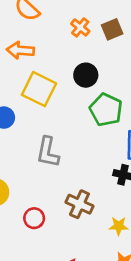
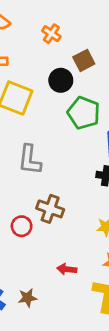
brown square: (112, 29) -> (84, 60), moved
brown cross: (79, 204) -> (50, 209), moved

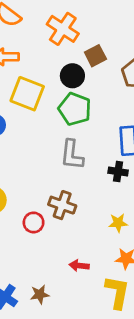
orange cross: (51, 34) -> (63, 29), size x1.6
green pentagon: (84, 113) -> (75, 109), moved
gray L-shape: (30, 160) -> (72, 155), moved

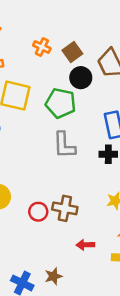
orange cross: (63, 29) -> (42, 47), moved, size x0.6
black circle: (72, 76) -> (81, 78), moved
brown cross: (62, 205) -> (65, 208), moved

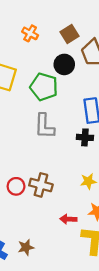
brown square: (72, 52) -> (69, 34), moved
red arrow: (85, 245) -> (68, 219), moved

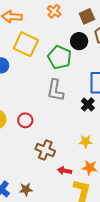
black cross: (85, 137) -> (88, 104), turned 32
brown cross: (41, 185) -> (45, 150), moved
red circle: (16, 186) -> (25, 120), moved

